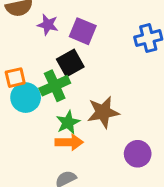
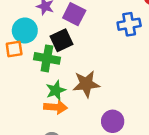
green cross: (55, 86) -> (47, 58), turned 30
cyan circle: (26, 98) -> (25, 30), moved

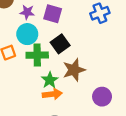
cyan circle: (25, 30) -> (27, 34), moved
black square: (62, 40) -> (60, 44), moved

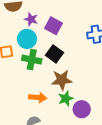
black square: (60, 44) -> (54, 54), turned -30
green star: (50, 80) -> (66, 98), moved

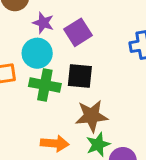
purple square: (54, 26) -> (78, 32), turned 30
black square: (54, 54) -> (80, 76), turned -30

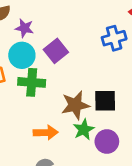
purple square: (78, 32) -> (56, 51), moved
black square: (80, 76) -> (105, 101), moved

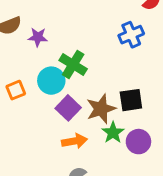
purple square: (56, 51) -> (68, 108), moved
cyan circle: (22, 55) -> (51, 81), moved
green cross: (32, 82) -> (73, 65), moved, turned 35

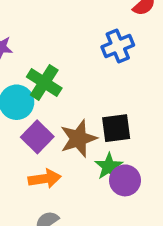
green star: (113, 133) -> (109, 167), moved

